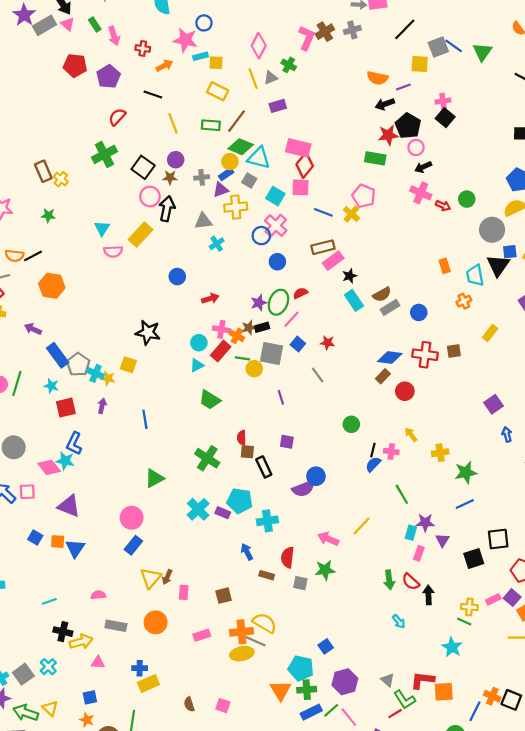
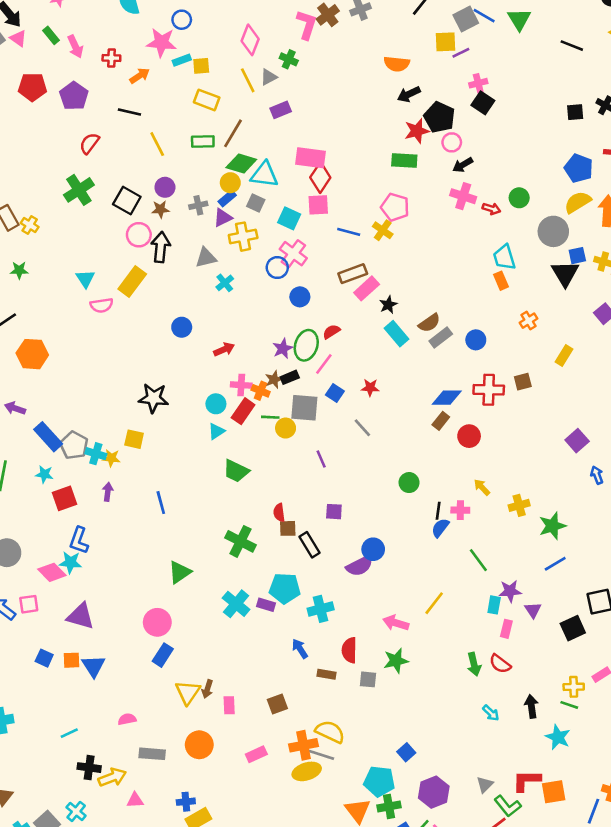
purple line: (403, 87) -> (461, 53), moved
cyan trapezoid: (475, 275) -> (504, 257), moved
black arrow: (429, 595) -> (531, 706), moved
gray triangle: (388, 680) -> (485, 785), turned 40

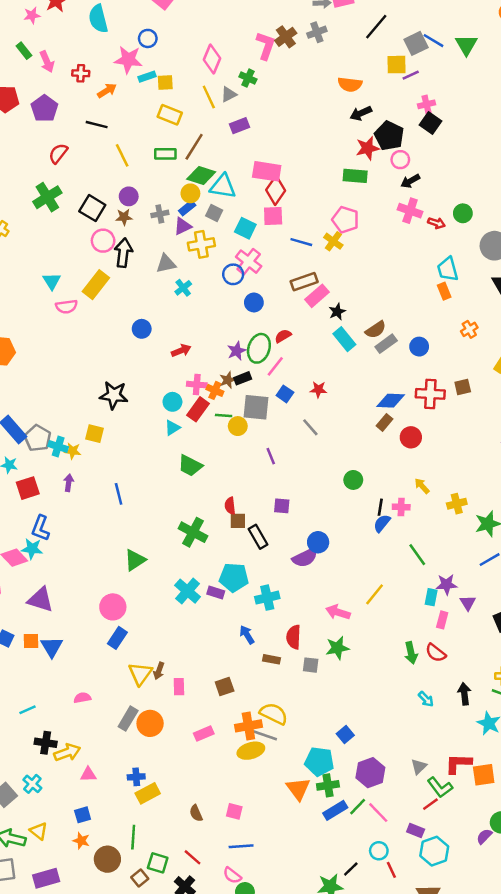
gray rectangle: (152, 754) -> (128, 719), moved, turned -65

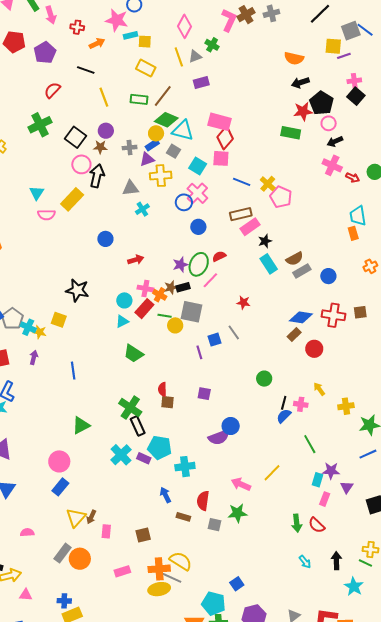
pink pentagon: (346, 220) -> (281, 197), moved
blue square: (285, 394) -> (214, 340), moved, turned 32
black rectangle: (258, 537) -> (138, 426), moved

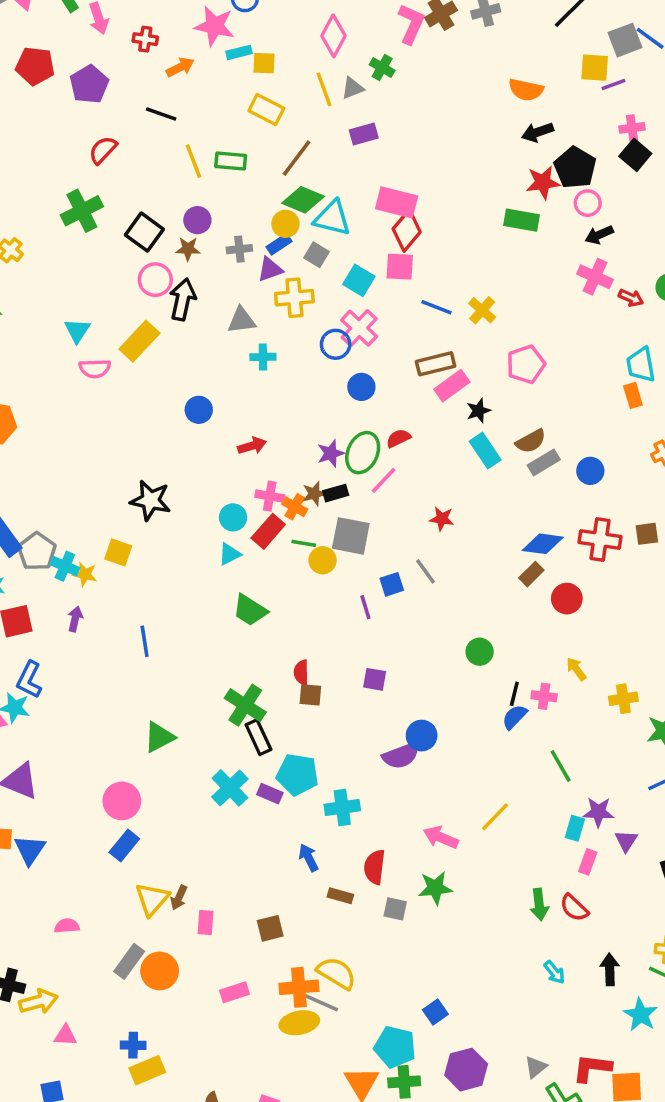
green rectangle: (139, 99) -> (231, 161), moved
pink pentagon: (281, 197) -> (526, 364), moved, turned 30
cyan cross: (142, 209) -> (263, 357), turned 32

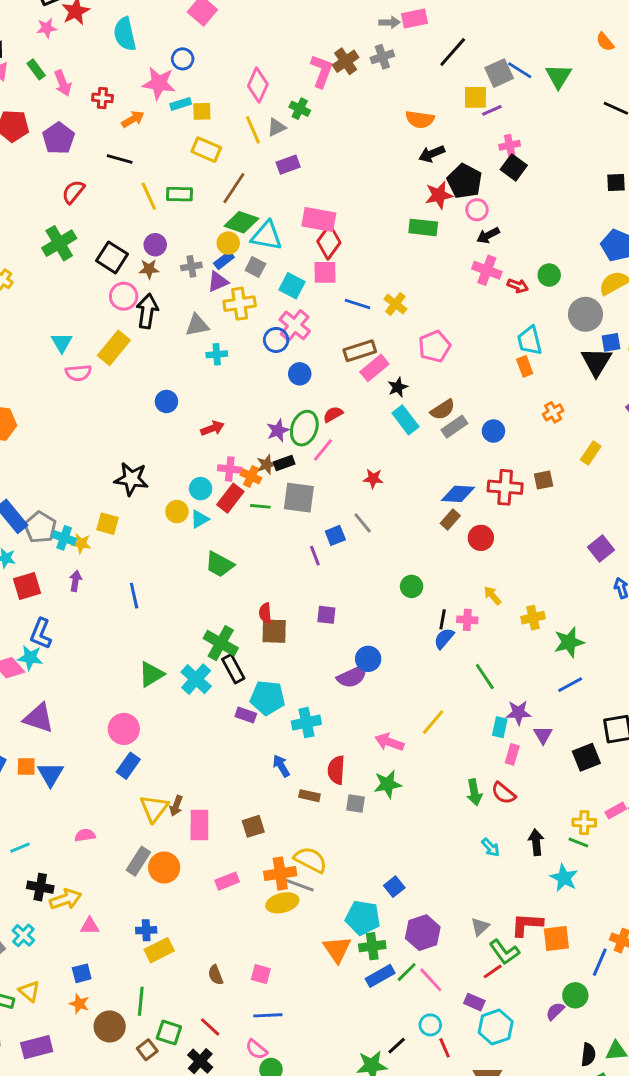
yellow circle: (323, 560) -> (177, 512), moved
brown square: (310, 695) -> (274, 631), size x1.4
cyan cross: (230, 788) -> (196, 679), moved
pink rectangle: (205, 923) -> (199, 825), size x1.5

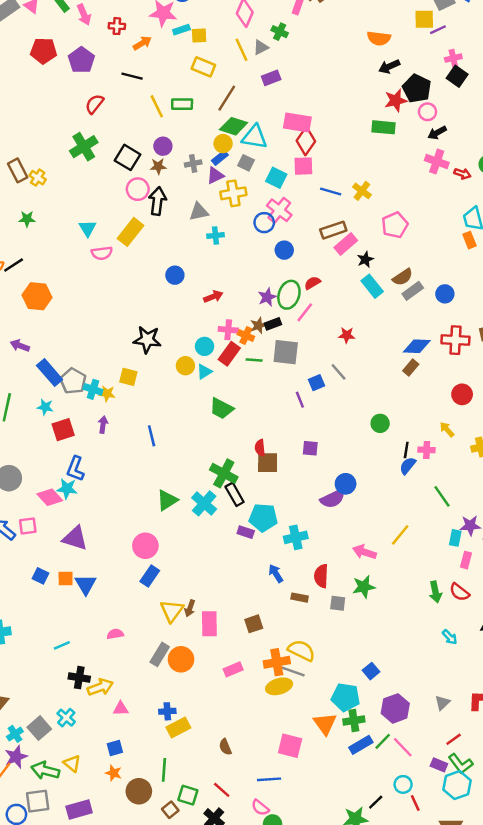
red circle: (481, 538) -> (462, 394), moved
green L-shape: (504, 952) -> (461, 764), moved
pink square: (261, 974) -> (290, 746), moved, size x1.5

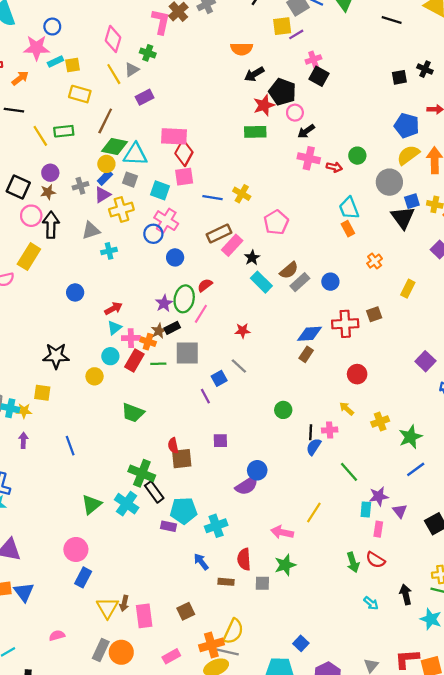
cyan triangle: (204, 372) -> (114, 328), moved
yellow semicircle: (301, 650) -> (233, 631), turned 95

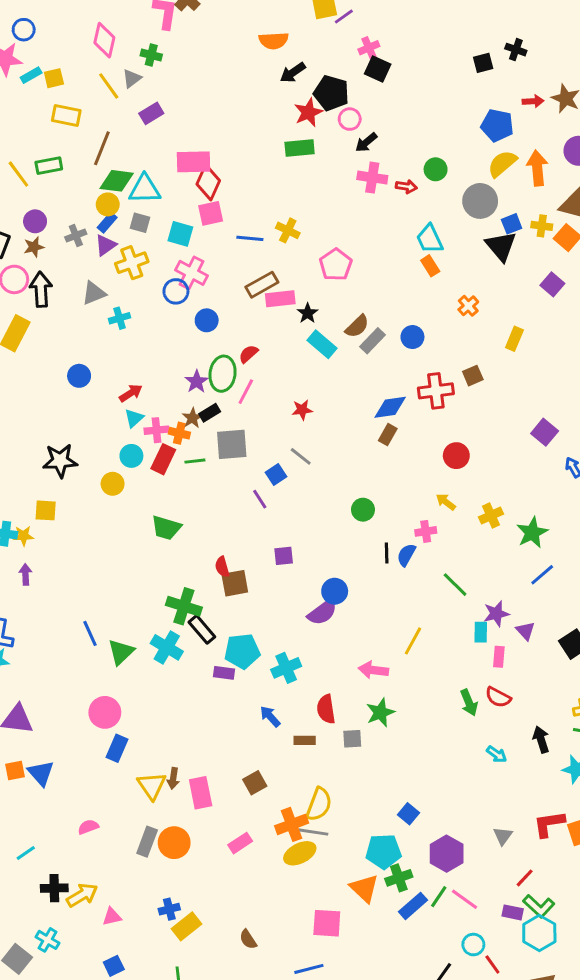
pink rectangle: (232, 245) -> (280, 299), turned 45
black line: (311, 432) -> (387, 553), moved
blue line: (70, 446) -> (90, 633), moved

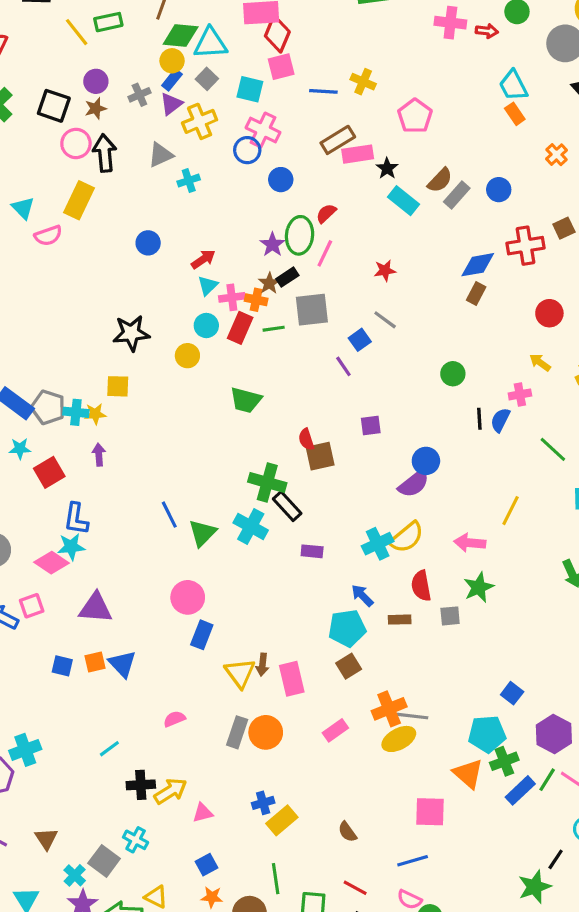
gray square: (140, 223) -> (207, 79), turned 30
cyan pentagon: (242, 651) -> (347, 628), moved
yellow semicircle: (319, 804) -> (407, 537), moved, turned 32

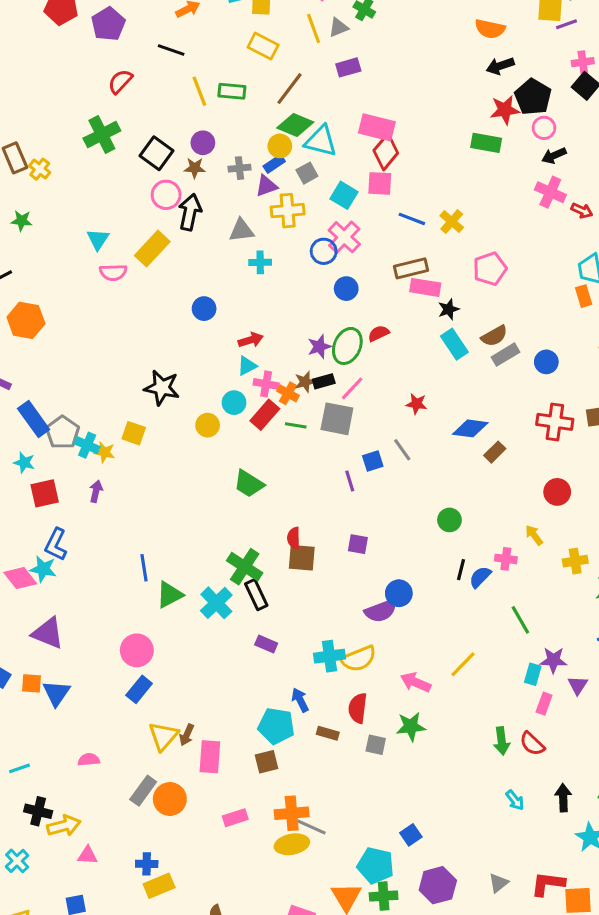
pink line: (325, 253) -> (352, 388), moved
blue diamond: (478, 265) -> (470, 428), moved

